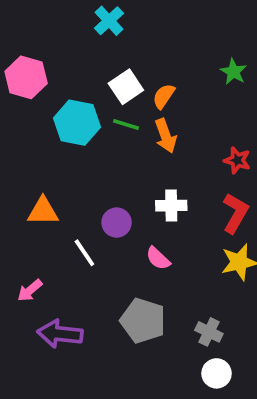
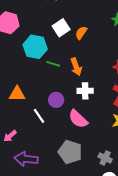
green line: (126, 124) -> (53, 64), moved
orange arrow: (166, 136) -> (76, 67), moved
pink semicircle: (158, 258) -> (78, 119), size x1.5

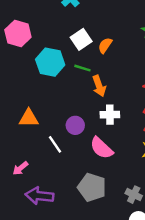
green line: (53, 64) -> (82, 68), moved

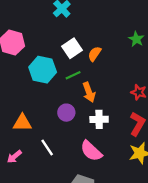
green line: (82, 68) -> (73, 75), turned -42
purple circle: (75, 125) -> (66, 113), moved
pink arrow: (20, 168) -> (14, 157), moved

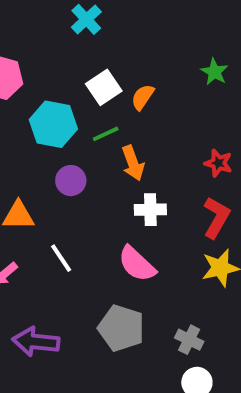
purple circle: (66, 113) -> (71, 181), moved

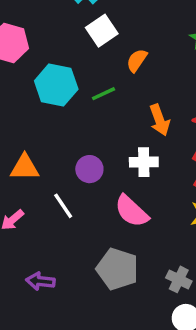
white square: (104, 87) -> (102, 31), moved
orange arrow: (133, 163) -> (160, 120), moved
purple circle: (71, 181) -> (89, 169), moved
purple arrow: (36, 342) -> (40, 281), size x0.7

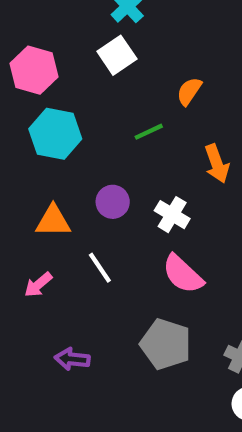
white square: (102, 31) -> (117, 55), moved
cyan hexagon: (56, 85) -> (55, 134), moved
white cross: (144, 162) -> (172, 215), moved, turned 32
purple circle: (89, 169) -> (113, 202), moved

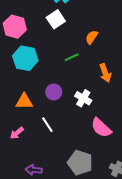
pink semicircle: (183, 274) -> (101, 128), moved

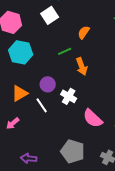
orange arrow: (105, 73) -> (82, 66), moved
white cross: (83, 98) -> (69, 96), moved
orange triangle: (24, 101) -> (20, 93), turned -30
white line: (47, 125) -> (42, 105), moved

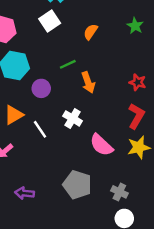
orange semicircle: (84, 32) -> (91, 32), moved
purple circle: (48, 84) -> (41, 88), moved

